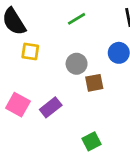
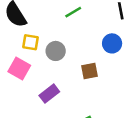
gray circle: (77, 64) -> (56, 51), moved
pink square: (18, 105) -> (19, 69), moved

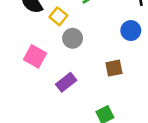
yellow square: (31, 42) -> (58, 16), moved, turned 30
brown square: (89, 71) -> (114, 68), moved

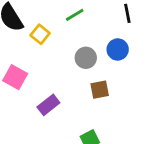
gray circle: (73, 38) -> (86, 58), moved

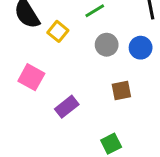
gray circle: (86, 58) -> (107, 45), moved

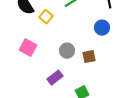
gray circle: (107, 45) -> (67, 51), moved
purple rectangle: (67, 107) -> (55, 78), moved

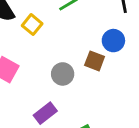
brown square: (89, 57) -> (95, 61), moved, turned 32

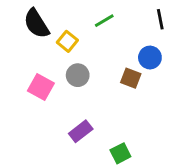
gray circle: (63, 74) -> (78, 75), moved

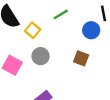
blue circle: (150, 58) -> (91, 30), moved

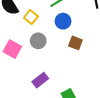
blue circle: (91, 30) -> (63, 21), moved

